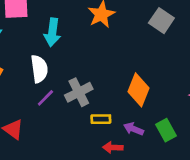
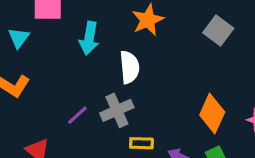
white semicircle: (39, 69) -> (129, 67), moved
orange diamond: (138, 90) -> (212, 114), moved

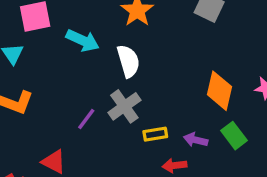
cyan arrow: (89, 38) -> (83, 40), turned -64

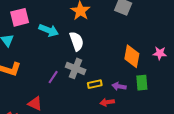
gray cross: (124, 106) -> (76, 68), turned -30
green rectangle: (234, 136) -> (142, 83), turned 35

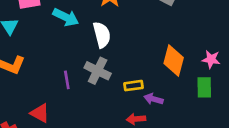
purple line: (53, 77) -> (67, 80), turned -48
green rectangle: (142, 83) -> (204, 87), moved
yellow rectangle: (95, 84) -> (134, 86), moved

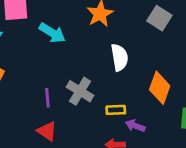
white semicircle: (102, 35) -> (119, 57), moved
red triangle: (40, 113) -> (47, 131), moved

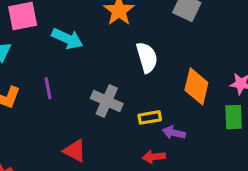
purple line: (47, 98) -> (48, 88), moved

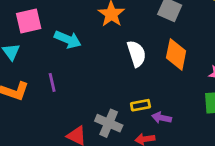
orange diamond: (196, 86) -> (176, 54), moved
gray cross: (107, 101) -> (109, 123), moved

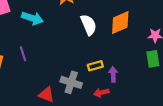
orange diamond: (176, 54) -> (120, 23), turned 60
purple arrow: (162, 118) -> (113, 74), turned 80

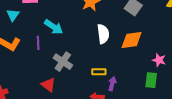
cyan arrow: (32, 18) -> (54, 27), moved
gray cross: (71, 82) -> (63, 62), moved

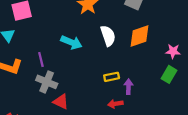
cyan arrow: (54, 27) -> (71, 42), moved
gray cross: (63, 62) -> (47, 82), moved
green rectangle: (151, 80) -> (169, 74), turned 35

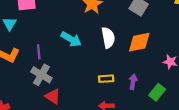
green rectangle: (169, 74) -> (157, 92), moved
purple arrow: (128, 87) -> (133, 82), moved

